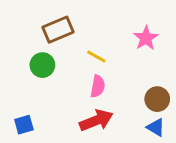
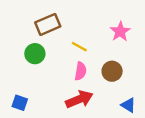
brown circle: (157, 99) -> (112, 71), moved
blue square: (24, 125) -> (20, 103), turned 35

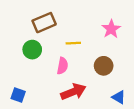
yellow line: (79, 47) -> (73, 43), turned -32
pink semicircle: (80, 71) -> (62, 66), moved

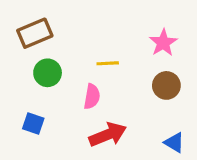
brown rectangle: (44, 23) -> (35, 33), moved
brown circle: (104, 66) -> (166, 85), moved
blue square: (18, 95) -> (33, 124), moved

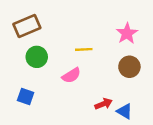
pink semicircle: (92, 97) -> (71, 75), turned 48
red arrow: (108, 135) -> (103, 104), moved, size x0.6
blue triangle: (174, 143) -> (125, 111), moved

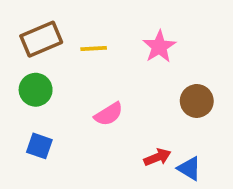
pink star: (127, 33) -> (159, 47), moved
yellow line: (84, 49) -> (94, 48), moved
green circle: (37, 57) -> (36, 90), moved

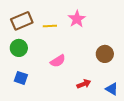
pink star: (159, 47) -> (77, 19), moved
blue triangle: (189, 168) -> (112, 89), moved

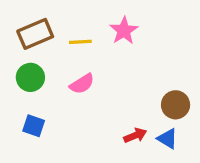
brown circle: (105, 54) -> (176, 105), moved
pink semicircle: (58, 61) -> (82, 84), moved
blue triangle: (112, 89) -> (167, 139), moved

